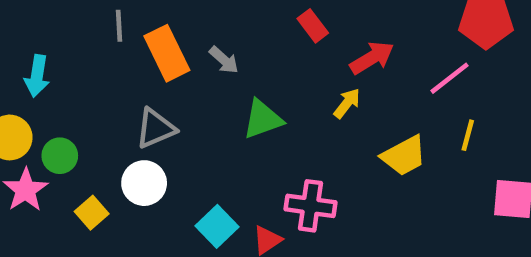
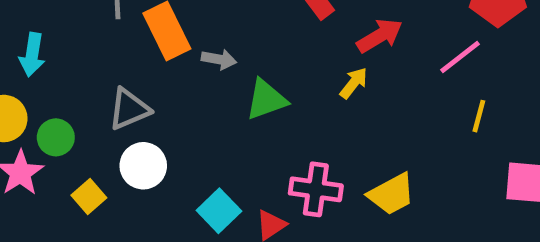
gray arrow: (224, 60) -> (219, 59), moved, turned -32
gray triangle: (155, 128) -> (129, 109), moved
yellow trapezoid: (404, 156) -> (391, 194), moved

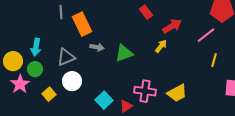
cyan arrow: (32, 55) -> (36, 47), moved
gray arrow: (219, 59) -> (97, 47), moved

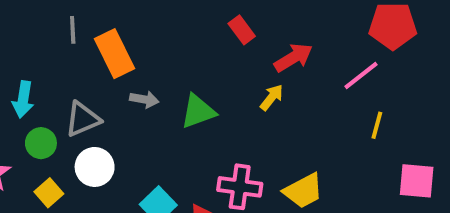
green circle: (35, 69) -> (41, 143), moved

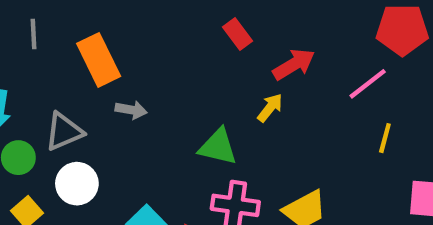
gray line: (73, 30) -> (34, 34), moved
green triangle: (198, 111) -> (218, 147), moved, turned 33

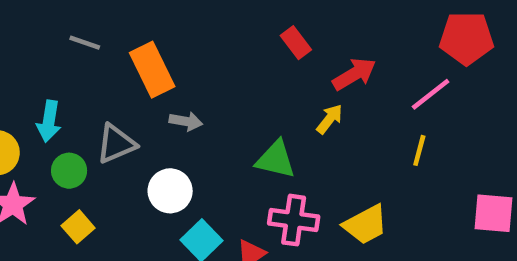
gray line: (34, 34) -> (85, 43), turned -68
yellow line: (385, 138) -> (419, 150), moved
white circle: (77, 184) -> (170, 191), moved

